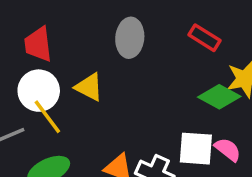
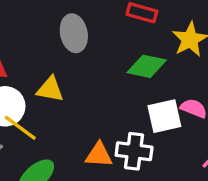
green diamond: (219, 97) -> (147, 66), moved

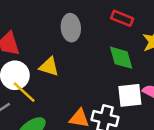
green diamond: (147, 66) -> (121, 58), turned 56

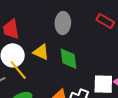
green diamond: (121, 58) -> (69, 59), moved

